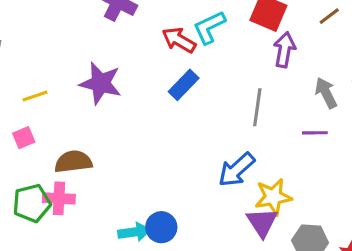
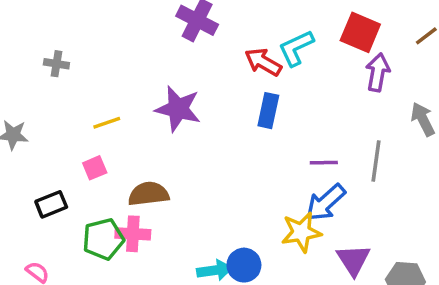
blue rectangle: (184, 85) -> (268, 111), turned -32
gray line: (257, 107) -> (376, 161), moved
purple line: (315, 133) -> (324, 163), moved
yellow star: (273, 197) -> (301, 232), moved

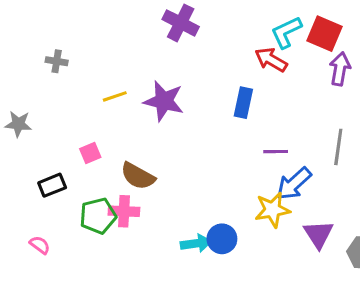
cyan L-shape: (296, 48) -> (286, 32), moved
red arrow: (263, 62) -> (271, 60), moved
yellow line: (107, 123) -> (115, 96), moved
purple line: (324, 163) -> (276, 152), moved
brown semicircle: (148, 194) -> (138, 176), turned -144

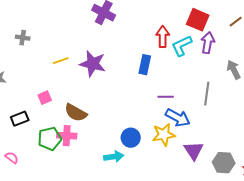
cyan L-shape: (286, 32) -> (182, 46), moved
red arrow: (271, 60) -> (163, 37), turned 60
blue arrow: (294, 184) -> (178, 118), turned -110
blue circle: (222, 239) -> (131, 138), moved

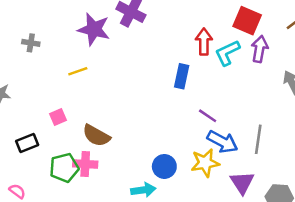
purple star: (93, 64) -> (94, 29), moved
gray line: (207, 94) -> (258, 139), moved
purple line: (166, 97) -> (208, 116), turned 35

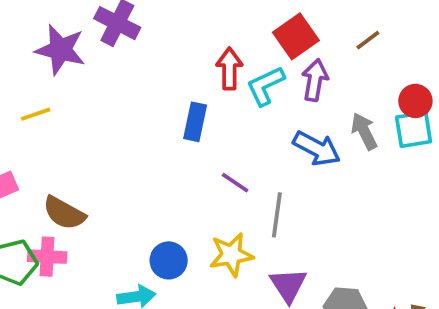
red square: (247, 21) -> (296, 36), turned 32
gray line: (258, 139) -> (277, 215), moved
blue arrow: (222, 142) -> (317, 148), moved

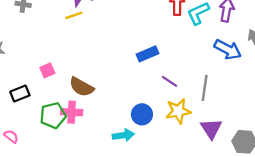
yellow line: (36, 114) -> (74, 15), moved
blue rectangle: (195, 122) -> (147, 54), moved, turned 55
purple line: (235, 183) -> (169, 81), moved

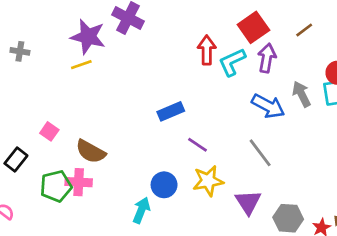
pink square: (47, 70) -> (49, 131), turned -32
gray line: (205, 88) -> (260, 153), moved, turned -45
black rectangle: (20, 93) -> (16, 159), turned -30
cyan arrow: (123, 135) -> (141, 210), turned -60

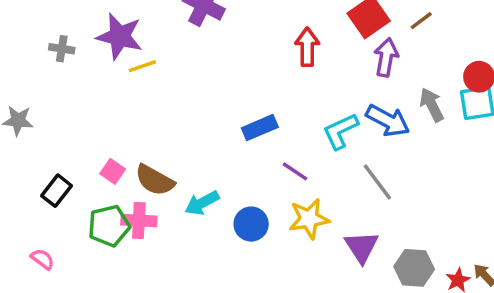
brown line: (304, 30) -> (421, 21), moved
purple star: (88, 37) -> (120, 36), moved
cyan L-shape: (232, 62) -> (341, 131), moved
pink square: (49, 131) -> (113, 171), moved
cyan arrow: (141, 210) -> (202, 203), moved, turned -140

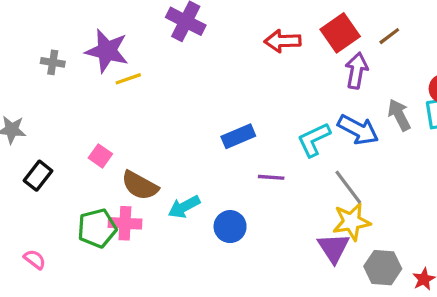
red arrow: (307, 47) -> (283, 41), moved, turned -92
pink square: (113, 171) -> (100, 156), moved
purple line: (295, 171) -> (271, 177), turned -30
black rectangle: (56, 191) -> (38, 176), moved
yellow star: (309, 219) -> (352, 222), moved

